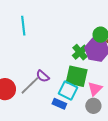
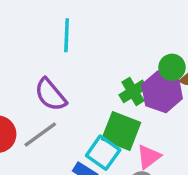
cyan line: (23, 26) -> (67, 35), moved
purple semicircle: (43, 76) -> (50, 95), moved, size x1.5

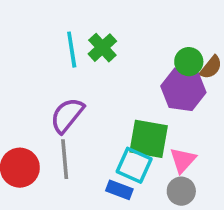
green cross: (133, 91) -> (102, 48), moved
purple semicircle: (50, 95) -> (67, 115), turned 90
gray line: (40, 134) -> (65, 159), turned -48

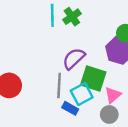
purple semicircle: (67, 115) -> (74, 59), moved
gray line: (65, 159) -> (59, 85), moved
cyan square: (134, 165) -> (82, 94), turned 30

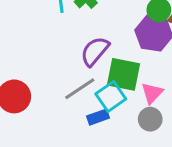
gray line: (59, 85) -> (80, 89), turned 60
blue rectangle: (70, 108) -> (98, 117), turned -42

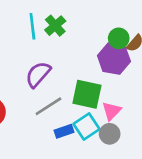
purple semicircle: (95, 51) -> (38, 74), moved
cyan square: (111, 96) -> (87, 127), moved

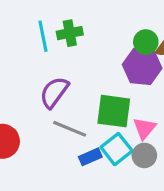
green cross: (55, 26) -> (70, 33), turned 35
gray line: (48, 106) -> (70, 129), turned 60

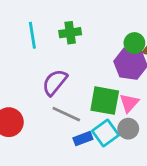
cyan line: (43, 36) -> (32, 35), moved
pink triangle: (144, 128) -> (129, 103), moved
gray circle: (144, 155) -> (128, 129), moved

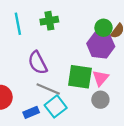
purple semicircle: (55, 82) -> (38, 63), turned -65
cyan square: (106, 133) -> (56, 106), moved
blue rectangle: (83, 139) -> (31, 112), moved

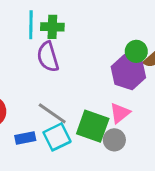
green cross: (49, 21) -> (52, 27), moved
purple semicircle: (38, 63) -> (48, 57), moved
green square: (80, 77) -> (93, 126), moved

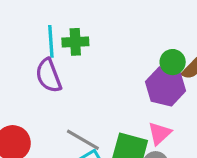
purple semicircle: (48, 57) -> (49, 76), moved

